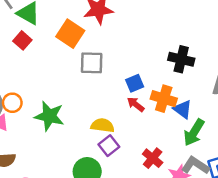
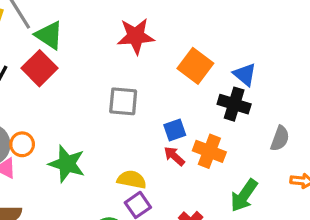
orange square: (70, 34) -> (195, 66), moved
red square: (22, 40) -> (39, 68), size x1.5
blue triangle: (183, 109) -> (245, 75), moved

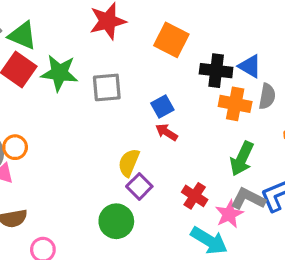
blue triangle: (245, 75) -> (250, 66), moved
orange cross: (209, 151) -> (235, 104), moved
green star: (67, 164) -> (59, 73), moved
yellow semicircle: (132, 180) -> (129, 163), turned -68

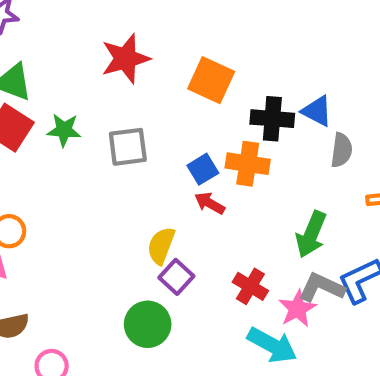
green star: (59, 73) -> (64, 130), size x0.7
orange cross: (235, 104) -> (248, 164), moved

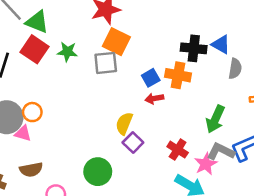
orange square: (211, 80) -> (116, 42), moved
red arrow: (210, 203) -> (154, 98), turned -42
green circle: (148, 324) -> (98, 172), moved

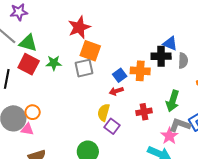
black cross: (194, 48) -> (161, 56), moved
red arrow: (154, 98) -> (116, 91), moved
red cross: (178, 150) -> (144, 112), moved, turned -35

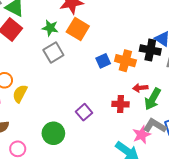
green star: (54, 63) -> (50, 28), moved
gray square: (84, 68) -> (53, 52), moved, turned -30
red arrow: (116, 91) -> (140, 88), moved
yellow semicircle: (104, 112) -> (20, 94), moved

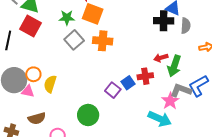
blue square: (103, 61) -> (128, 83), moved
orange cross: (125, 61) -> (103, 41), moved

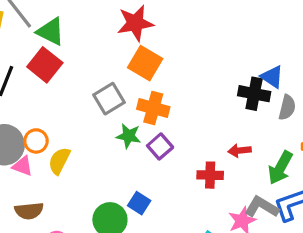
green star: (67, 18) -> (129, 136), moved
green arrow: (174, 66) -> (280, 168), moved
blue square: (128, 83) -> (139, 203), moved, turned -32
purple square: (113, 90) -> (160, 146), moved

